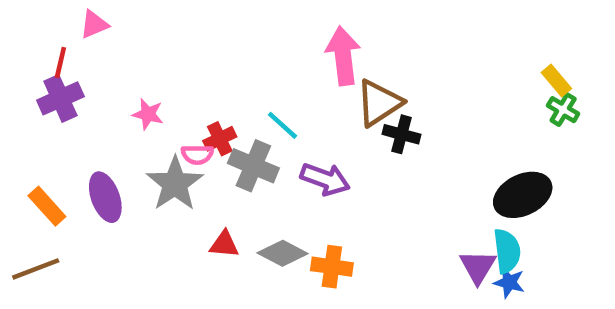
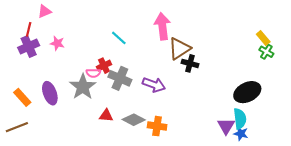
pink star: (148, 114) -> (57, 43), moved
cyan line: (283, 125) -> (119, 38), moved

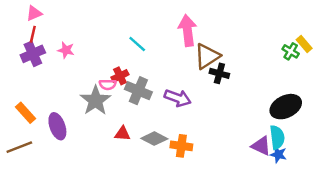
pink triangle: (45, 11) -> (34, 13), moved
green cross: (266, 52) -> (291, 51), moved
purple ellipse: (50, 93) -> (57, 126), moved
purple triangle: (226, 126) -> (261, 146), turned -36

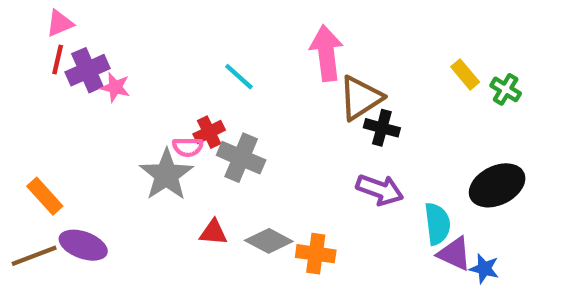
yellow rectangle: (304, 44) -> (465, 74), moved
purple cross: (33, 54) -> (87, 70), moved
purple arrow: (178, 98) -> (380, 190), moved
purple ellipse: (57, 126) -> (83, 245), moved, turned -50
cyan semicircle: (277, 137) -> (437, 224), moved

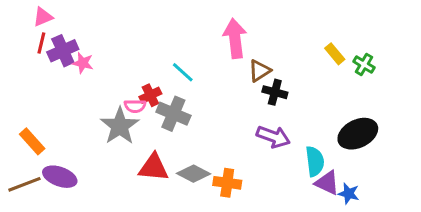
cyan line: (239, 77) -> (183, 72), moved
brown triangle: (361, 98) -> (259, 71), size x0.7
red triangle: (213, 232) -> (153, 167), size x1.5

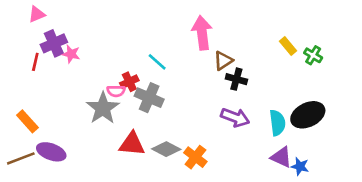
red line: (41, 43) -> (35, 62), moved
cyan semicircle: (315, 161) -> (277, 123), moved
orange cross: (227, 183) -> (195, 157), turned 30

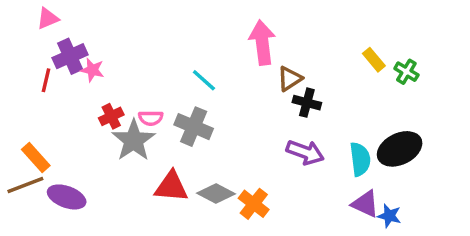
red cross: (129, 82) -> (111, 116), moved
brown line: (21, 158) -> (25, 185), moved

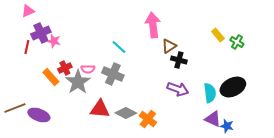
orange rectangle: (36, 157) -> (51, 77), moved

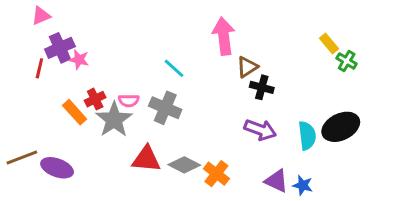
yellow rectangle: (218, 35) -> (329, 43), moved
purple triangle: (213, 119) -> (276, 181), moved
blue star: (227, 126) -> (303, 185), moved

